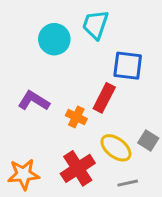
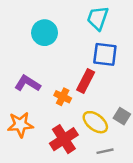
cyan trapezoid: (95, 25) -> (98, 18), moved
orange star: (23, 174) -> (20, 125), moved

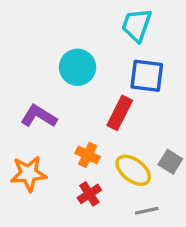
cyan circle: (45, 33) -> (78, 67), moved
orange cross: (63, 97) -> (88, 155), moved
red cross: (64, 139) -> (89, 194), size x0.6

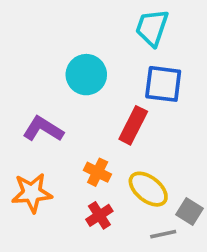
gray square: (170, 162) -> (189, 212), moved

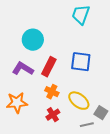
cyan circle: (86, 75) -> (33, 40), moved
blue square: (163, 84) -> (81, 62), moved
red rectangle: (133, 125) -> (49, 67), moved

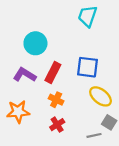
yellow ellipse: (79, 101) -> (101, 96), moved

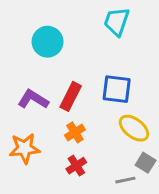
cyan circle: (35, 43) -> (48, 42), moved
orange cross: (56, 100) -> (75, 132), turned 32

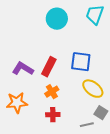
cyan trapezoid: (117, 22) -> (95, 15), moved
cyan circle: (48, 42) -> (57, 19), moved
red cross: (76, 166) -> (53, 115), turned 32

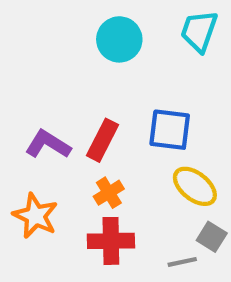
orange star: (17, 103) -> (35, 216), turned 30
red cross: (53, 115) -> (111, 241), size x1.5

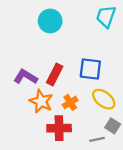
cyan circle: (119, 39) -> (50, 21), moved
orange cross: (109, 193) -> (70, 102), moved
orange star: (35, 216) -> (41, 101), moved

